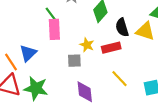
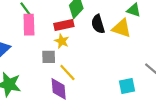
red rectangle: (111, 48) -> (64, 25), moved
yellow line: (119, 79) -> (67, 73), moved

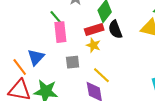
black semicircle: (98, 24) -> (115, 29), moved
gray square: (49, 57) -> (73, 62), moved

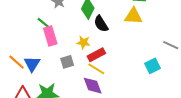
red rectangle: (94, 30) -> (96, 55), moved
orange line: (20, 67) -> (17, 62), moved

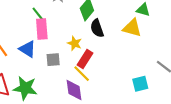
red rectangle: (96, 55) -> (85, 59), turned -42
blue triangle: (32, 64) -> (27, 49), moved, turned -42

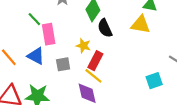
green line: (38, 14) -> (34, 19), moved

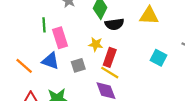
green line: (34, 19) -> (44, 25), turned 48
black semicircle: (105, 28) -> (114, 24), turned -66
cyan square: (154, 81) -> (159, 58), moved, turned -35

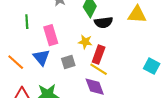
green line: (44, 25) -> (27, 22), moved
cyan square: (159, 58) -> (152, 66), moved
blue triangle: (50, 61) -> (41, 57), turned 30

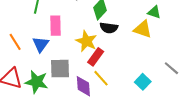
yellow star: (85, 42) -> (86, 41), size x1.5
gray square: (68, 62) -> (60, 69), moved, size x1.5
yellow line: (99, 69) -> (101, 78), moved

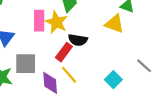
pink rectangle: (56, 26) -> (39, 21), moved
black semicircle: (109, 28) -> (78, 40), moved
yellow star: (86, 41) -> (56, 22), moved

